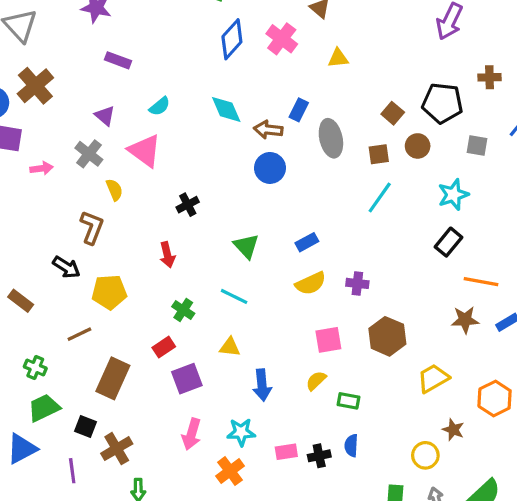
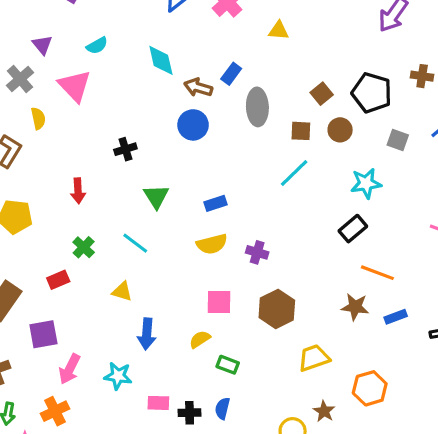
black cross: (188, 205) -> (125, 149), moved
purple square: (187, 379) -> (43, 334), moved
orange cross: (230, 471) -> (55, 411), moved

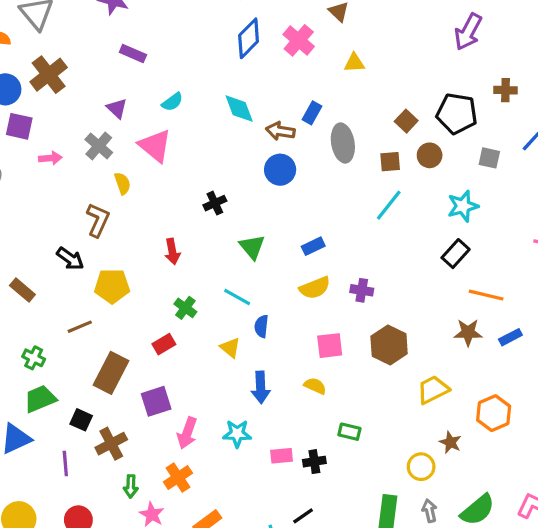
yellow triangle: (122, 291) -> (230, 348), turned 30
yellow semicircle: (200, 339) -> (315, 386), turned 65
green rectangle: (228, 365) -> (349, 432), moved
blue semicircle: (222, 408) -> (261, 326), moved

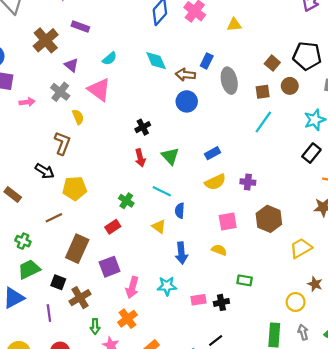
brown cross: (49, 75) -> (46, 40), moved
red arrow: (172, 251) -> (140, 158), moved

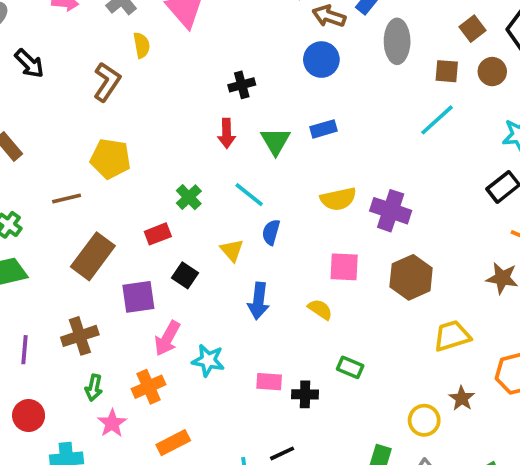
blue rectangle: (213, 153) -> (323, 129), moved
black arrow: (45, 171) -> (29, 63), moved
purple cross: (248, 182) -> (391, 211), size x1.5
black square: (58, 282) -> (185, 275), moved
cyan star: (167, 286) -> (208, 360), moved

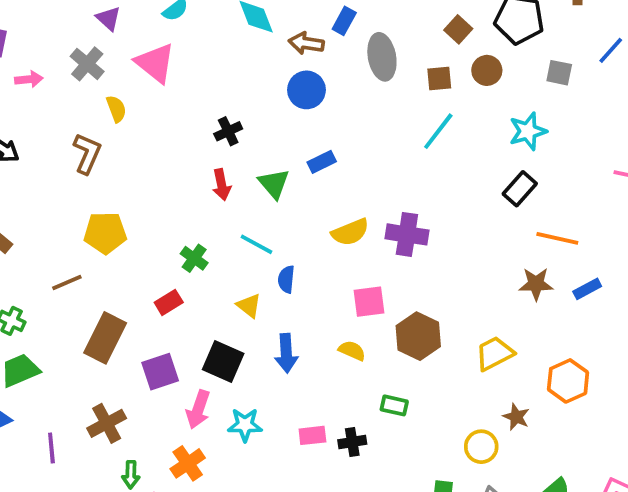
black square: (185, 275) -> (223, 361), moved, size x1.5
brown hexagon: (411, 277) -> (418, 336), moved

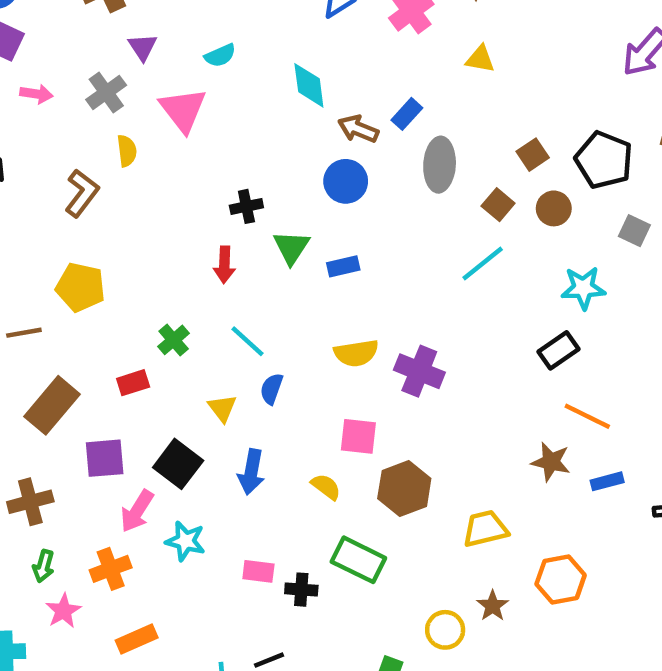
brown square: (439, 79) -> (498, 205), turned 32
green triangle: (274, 184) -> (291, 247), moved
green rectangle: (394, 405) -> (358, 560), size x1.6

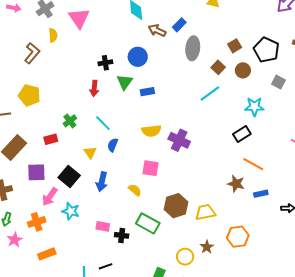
blue circle: (346, 181) -> (138, 57), moved
brown hexagon: (404, 488) -> (176, 206), moved

